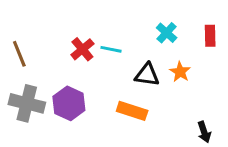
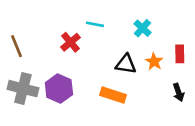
red rectangle: (210, 36) -> (180, 54), moved
cyan line: (111, 49) -> (95, 24), moved
black arrow: (204, 132) -> (178, 92), moved

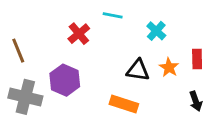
cyan line: (95, 24) -> (113, 15), moved
red cross: (70, 42) -> (79, 34), moved
purple hexagon: (59, 89) -> (65, 80), moved

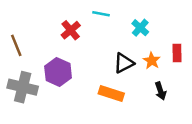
black triangle: (138, 70) -> (124, 63), turned -35
black arrow: (196, 101) -> (161, 91), moved

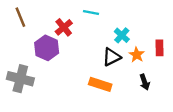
cyan cross: (140, 28) -> (122, 35), moved
brown line: (16, 45) -> (20, 17), moved
purple hexagon: (58, 72) -> (47, 48), moved

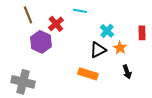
brown line: (20, 17) -> (28, 15), moved
red rectangle: (159, 48) -> (142, 33), moved
gray cross: (20, 79) -> (23, 82), moved

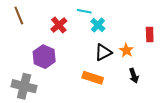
brown line: (28, 15) -> (19, 15), moved
cyan cross: (107, 31) -> (98, 25), moved
purple hexagon: (41, 42) -> (44, 57), moved

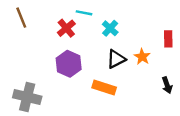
cyan line: (84, 11) -> (84, 13), moved
purple hexagon: (44, 57) -> (69, 64), moved
black arrow: (134, 76) -> (167, 85), moved

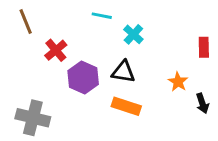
red cross: (66, 28) -> (56, 50), moved
orange star: (142, 57) -> (178, 82), moved
black triangle: (116, 59) -> (123, 72), moved, turned 36

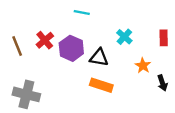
brown line: (26, 21) -> (17, 46), moved
cyan cross: (133, 34) -> (124, 37), moved
purple hexagon: (83, 78) -> (71, 48), moved

